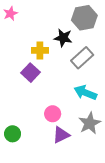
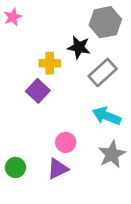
purple triangle: (61, 135) -> (58, 169), moved

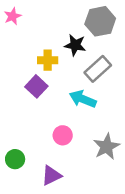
cyan arrow: (107, 116) -> (83, 99), moved
purple triangle: (58, 169) -> (51, 175), moved

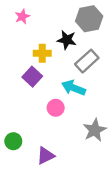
pink star: (13, 16) -> (22, 16), moved
pink circle: (63, 135) -> (56, 108), moved

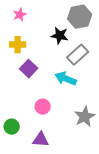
yellow cross: (42, 53) -> (18, 45), moved
pink circle: (56, 108) -> (43, 107), moved
purple triangle: (46, 156) -> (41, 140), turned 30

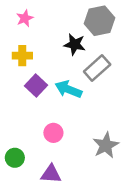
cyan arrow: (66, 79) -> (68, 89), moved

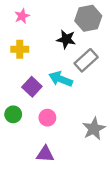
purple square: (36, 86) -> (32, 87), moved
green circle: (15, 158) -> (13, 114), moved

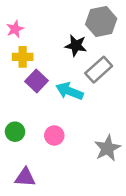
pink star: (22, 16) -> (15, 29), moved
purple square: (32, 87) -> (37, 81), moved
purple triangle: (45, 154) -> (25, 177), moved

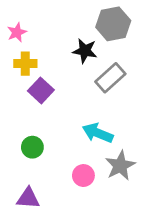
cyan arrow: (69, 91) -> (98, 133), moved
green circle: (15, 132) -> (32, 147), moved
pink circle: (54, 135) -> (83, 176), moved

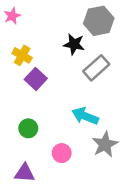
pink star: (17, 32) -> (12, 16), moved
yellow cross: (25, 64) -> (22, 55), turned 30
pink circle: (83, 176) -> (62, 153), moved

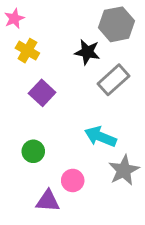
yellow cross: (22, 55) -> (27, 51), moved
purple triangle: (25, 173) -> (48, 201), moved

